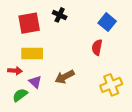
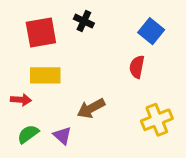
purple triangle: (35, 82) -> (62, 136), moved

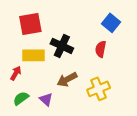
black cross: (84, 21) -> (62, 46), moved, size x1.5
red arrow: (21, 100) -> (16, 73), turned -64
yellow cross: (157, 120) -> (99, 89), moved

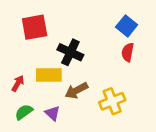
red semicircle: (101, 49) -> (128, 52), moved
yellow rectangle: (34, 55) -> (49, 75), moved

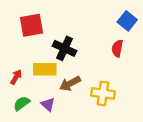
blue square: (127, 26) -> (127, 21), moved
yellow cross: (112, 101) -> (103, 93), turned 30

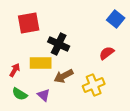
red semicircle: (117, 48) -> (107, 53), moved, turned 42
yellow cross: (103, 93) -> (94, 85), turned -30
green semicircle: (22, 103) -> (20, 94), turned -112

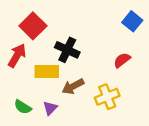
red square: (29, 23) -> (33, 26), turned -35
red arrow: (15, 70) -> (17, 56), moved, size x1.5
purple triangle: (44, 95) -> (50, 108), turned 32

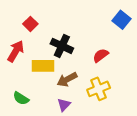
red square: (33, 26) -> (30, 24), size x0.6
red semicircle: (122, 60) -> (101, 55), moved
purple triangle: (50, 108) -> (64, 105), moved

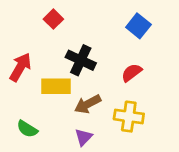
blue square: (122, 20) -> (138, 26), moved
red square: (30, 24) -> (53, 19), moved
yellow cross: (99, 89) -> (129, 117), turned 30

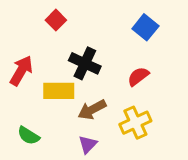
yellow cross: (129, 117) -> (135, 123), turned -32

